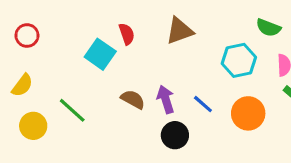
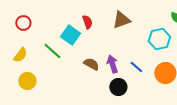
green line: (72, 110) -> (52, 51), moved

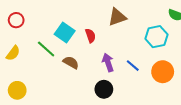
red semicircle: (87, 22) -> (90, 36), moved
brown semicircle: (91, 64) -> (71, 62), moved
yellow circle: (27, 81) -> (17, 90), moved
black circle: (118, 87) -> (104, 89), moved

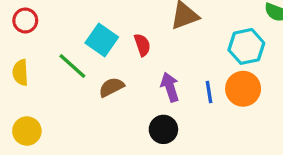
yellow semicircle: (13, 53) -> (20, 72), turned 140
brown semicircle: (71, 62) -> (111, 87), turned -56
blue line: (133, 66) -> (209, 92), turned 40
orange circle: (163, 72) -> (243, 89), moved

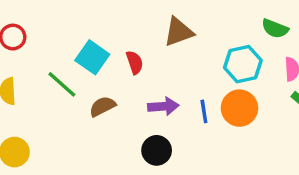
purple arrow: (170, 87) -> (163, 106), turned 104

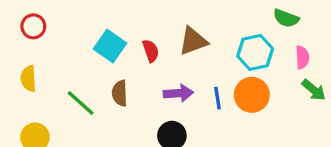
brown triangle: (179, 32) -> (193, 41), moved
green line: (62, 84) -> (81, 103), moved
brown semicircle: (102, 106) -> (120, 93), turned -65

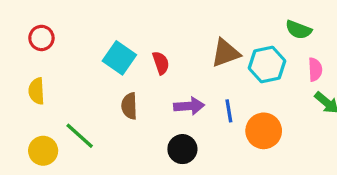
brown triangle: (193, 41) -> (226, 53), moved
orange circle: (252, 95) -> (264, 131), moved
green line: (81, 103) -> (80, 136), moved

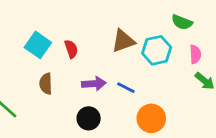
blue line: (229, 111) -> (126, 88), turned -54
orange circle: (264, 131) -> (151, 118), moved

